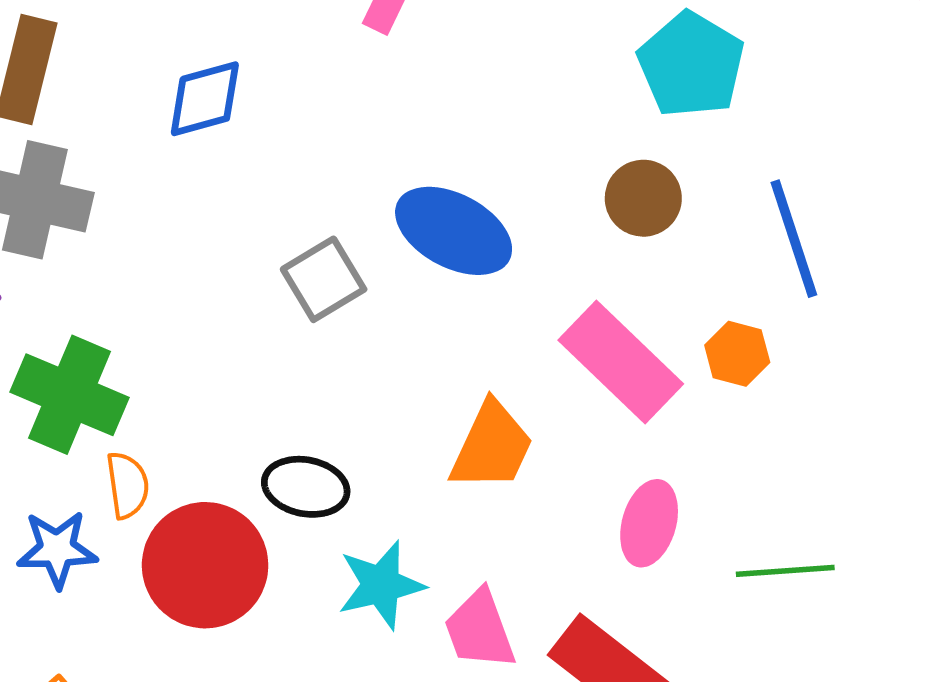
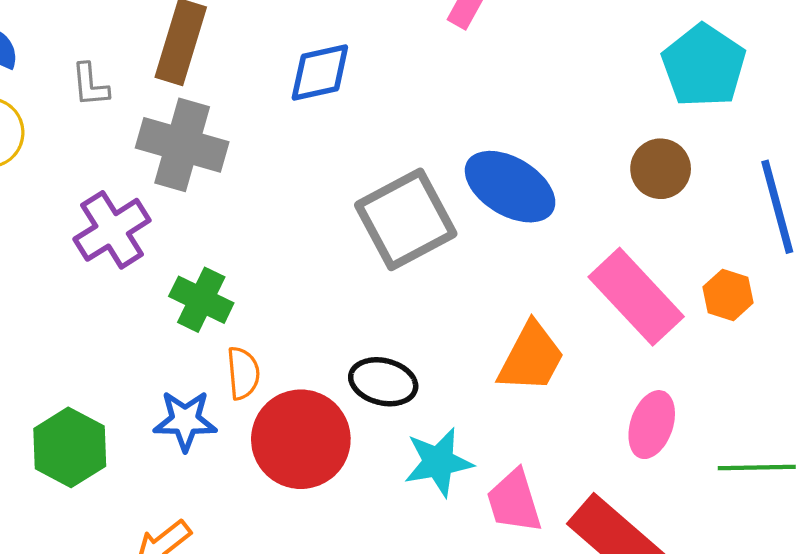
gray square: (324, 279) -> (406, 219), size x1.5
green cross: (70, 395) -> (201, 300), size x0.7

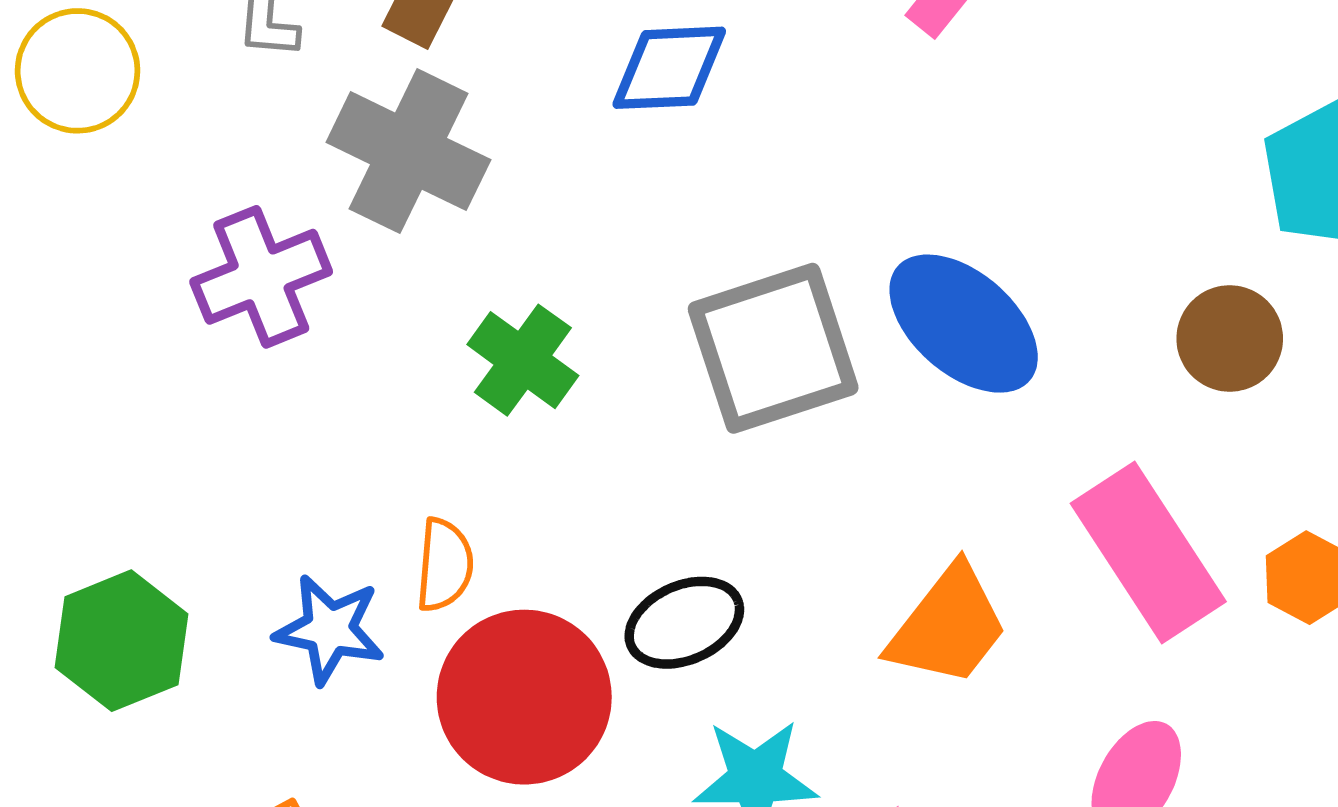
green cross: (201, 300) -> (523, 360), moved
black ellipse: (383, 382) -> (684, 623), turned -48

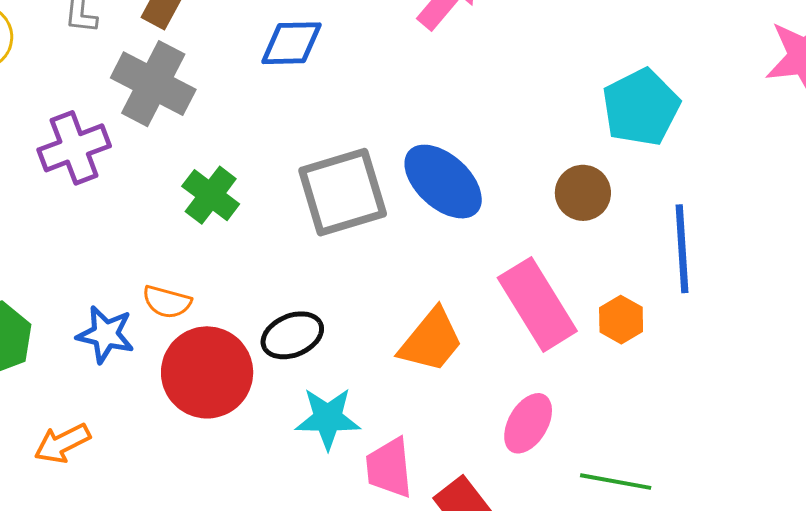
orange semicircle: (444, 565) -> (167, 302), turned 99

